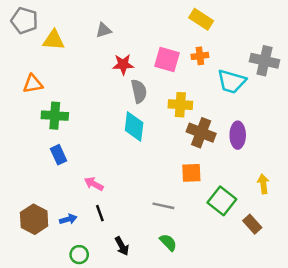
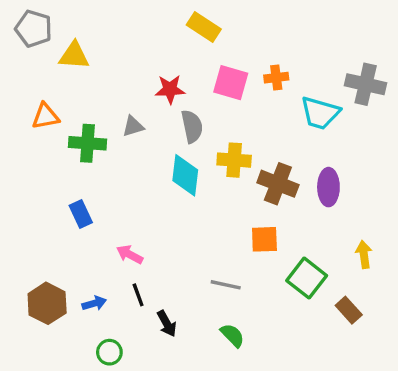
yellow rectangle: (201, 19) -> (204, 27), moved
gray triangle: (104, 30) -> (133, 126), moved
yellow cross: (180, 105) -> (234, 160), moved
green cross: (55, 116) -> (88, 143), moved
black arrow: (122, 246) -> (167, 324), moved

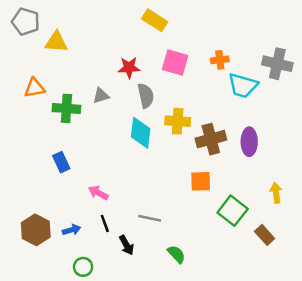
orange cross: (276, 78) -> (220, 60), moved
brown cross: (278, 184) -> (211, 139), turned -36
gray line: (226, 285) -> (150, 218), moved

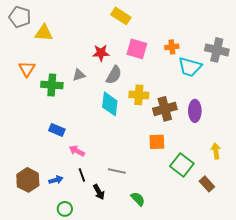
orange triangle: (35, 88) -> (27, 69), turned -48
gray semicircle: (146, 96) -> (114, 75), turned 42
blue rectangle: (61, 162) -> (57, 130), moved, turned -42

